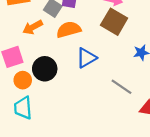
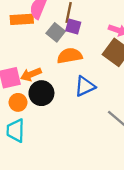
orange arrow: (33, 27) -> (31, 74), moved

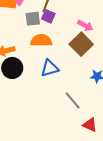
gray square: (56, 32) -> (33, 19), turned 35

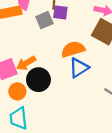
orange semicircle: (41, 40) -> (73, 49), moved

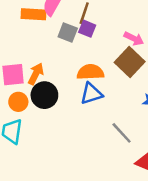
gray square: (44, 20) -> (68, 32), turned 30
orange arrow: (26, 63) -> (36, 74), turned 132

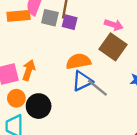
gray square: (68, 32) -> (50, 18), moved
black circle: (44, 95) -> (39, 106), moved
gray line: (122, 133) -> (97, 88), moved

